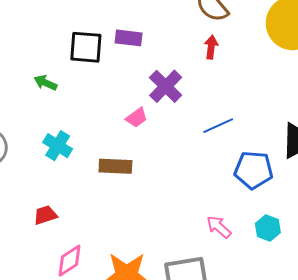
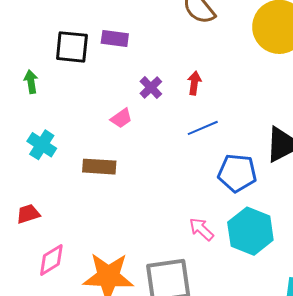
red arrow: (211, 47) -> (194, 83), moved
green arrow: (46, 83) -> (31, 82), turned 55
purple cross: (166, 86) -> (151, 88), size x0.7
cyan hexagon: (268, 228) -> (250, 231), size x1.8

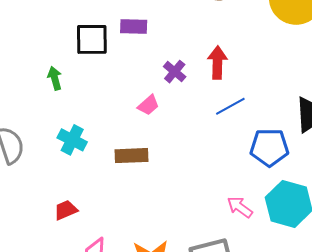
red arrow: (194, 83) -> (217, 63), size x1.4

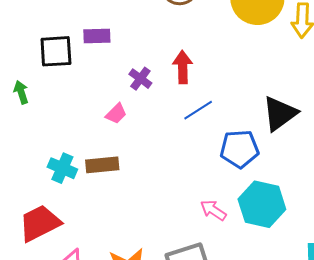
cyan cross: (72, 140) -> (62, 168), moved
red trapezoid: (66, 210) -> (40, 223), size x1.8

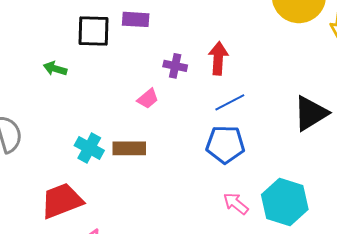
purple cross: (140, 79) -> (175, 66), turned -30
green arrow: (21, 92) -> (55, 69), turned -60
blue pentagon: (239, 149) -> (225, 144), moved

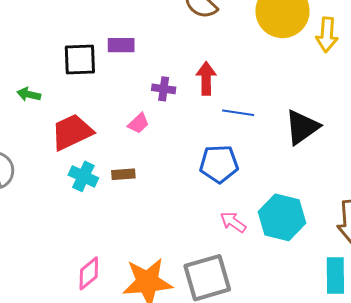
green arrow: (55, 69) -> (29, 94), moved
blue line: (230, 102) -> (238, 113), moved, turned 40
brown rectangle: (129, 148) -> (123, 174), size x0.7
red trapezoid: (62, 201) -> (72, 132), moved

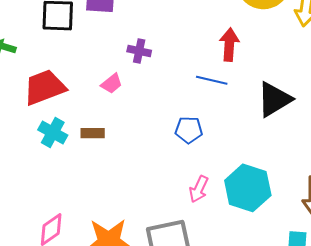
red arrow: (206, 78) -> (229, 45), moved
blue pentagon: (219, 164) -> (189, 130), size x0.7
pink arrow: (233, 222) -> (199, 189), turned -104

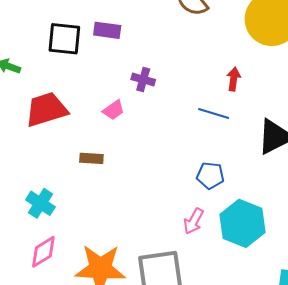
red arrow: (229, 45) -> (234, 79), size x0.7
blue pentagon: (189, 130) -> (210, 175), moved
cyan cross: (53, 133) -> (40, 203), moved

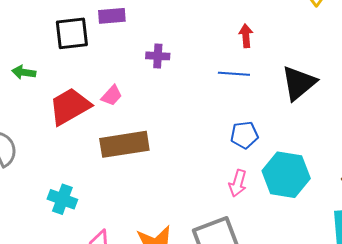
pink trapezoid: (114, 110) -> (112, 96), moved
brown rectangle: (91, 158) -> (124, 144), size x2.0
cyan cross: (40, 203) -> (62, 199), moved

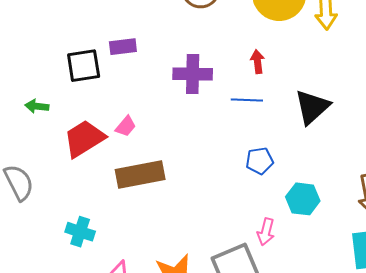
purple cross: (158, 56) -> (193, 74), moved, size x1.6
cyan hexagon: (286, 175) -> (303, 199), size x0.7
pink arrow: (238, 183) -> (266, 232), moved

